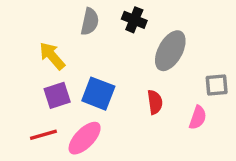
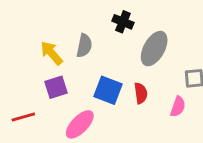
gray semicircle: (90, 22) -> (84, 46), moved
blue square: (98, 94) -> (108, 90), moved
red line: (43, 135) -> (23, 117), moved

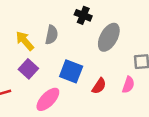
purple square: (56, 87) -> (28, 69), turned -30
red semicircle: (141, 93) -> (99, 86), moved, turned 42

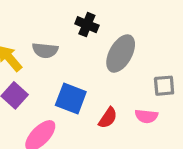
gray semicircle: (52, 35) -> (45, 50), turned 84
pink semicircle: (128, 85) -> (146, 116), turned 77

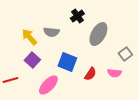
black cross: (87, 25) -> (77, 16), turned 32
gray square: (164, 86) -> (125, 54), turned -32

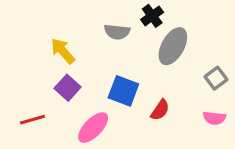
black cross: (77, 16) -> (152, 16), moved
gray semicircle: (51, 32) -> (117, 32), moved
pink semicircle: (114, 73) -> (214, 118), moved

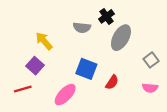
purple square: (68, 88) -> (35, 66), moved

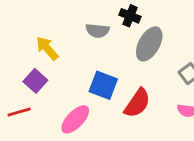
black cross: (106, 16) -> (130, 16), turned -32
red semicircle: (112, 82) -> (137, 103), size x1.5

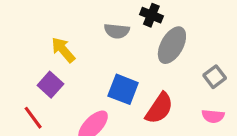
red line: (19, 112) -> (33, 118), turned 70

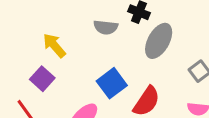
blue square: (123, 89) -> (112, 83), turned 32

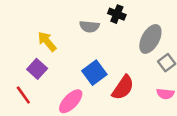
gray ellipse: (159, 41) -> (150, 39), moved

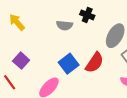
yellow arrow: (47, 41) -> (17, 22), moved
red semicircle: (123, 88) -> (94, 63), moved

